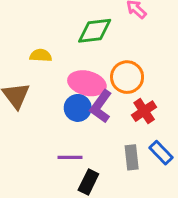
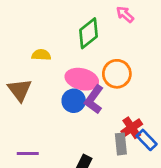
green diamond: (95, 31) -> (89, 33), turned -32
red cross: (144, 111) -> (132, 128), moved
purple line: (70, 157) -> (28, 153), moved

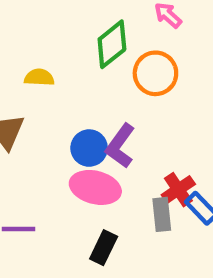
orange circle: (117, 74) -> (155, 73), moved
pink ellipse: (82, 79) -> (95, 187), moved

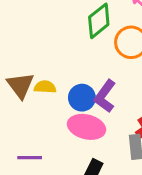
yellow semicircle: (39, 77) -> (45, 87), moved

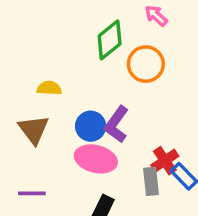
brown triangle: (20, 85) -> (34, 130), moved
yellow semicircle: (45, 87) -> (49, 88), moved

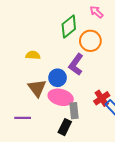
purple L-shape: (116, 124) -> (76, 64), moved
brown triangle: (34, 130) -> (37, 88), moved
gray rectangle: (151, 181) -> (74, 111), moved

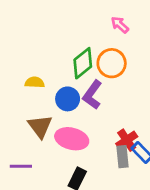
green diamond: (69, 26) -> (83, 63), moved
blue circle: (58, 78) -> (68, 99), moved
gray rectangle: (74, 111) -> (123, 157), moved

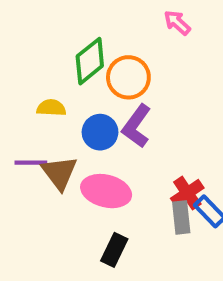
green diamond: (83, 63) -> (90, 61), moved
orange circle: (112, 63) -> (128, 77), moved
purple line: (21, 166) -> (31, 163), moved

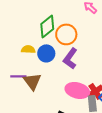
blue circle: (100, 132) -> (46, 53), moved
pink ellipse: (106, 191) -> (77, 90), moved

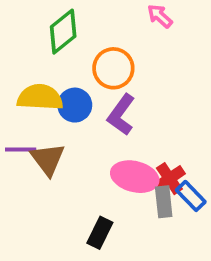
green diamond: (47, 26) -> (63, 32), moved
yellow semicircle: (28, 49) -> (40, 97), size x1.6

